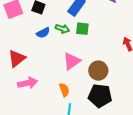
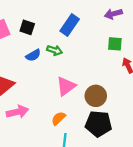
green square: (82, 29) -> (115, 44), moved
orange semicircle: (64, 90) -> (58, 118), turned -112

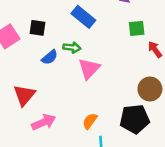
blue rectangle: (70, 25) -> (83, 17), turned -75
pink triangle: (66, 86) -> (89, 69), moved
brown circle: (96, 96) -> (150, 89), moved

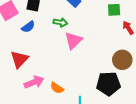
blue semicircle: (50, 57) -> (28, 27), moved
orange semicircle: (90, 121) -> (57, 88), moved, turned -96

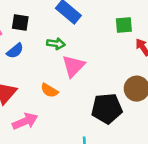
black pentagon: (108, 84) -> (107, 108), moved
orange semicircle: (57, 88) -> (49, 90), moved

